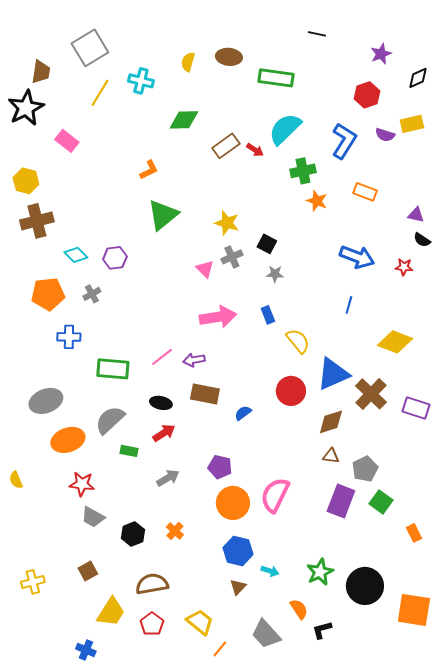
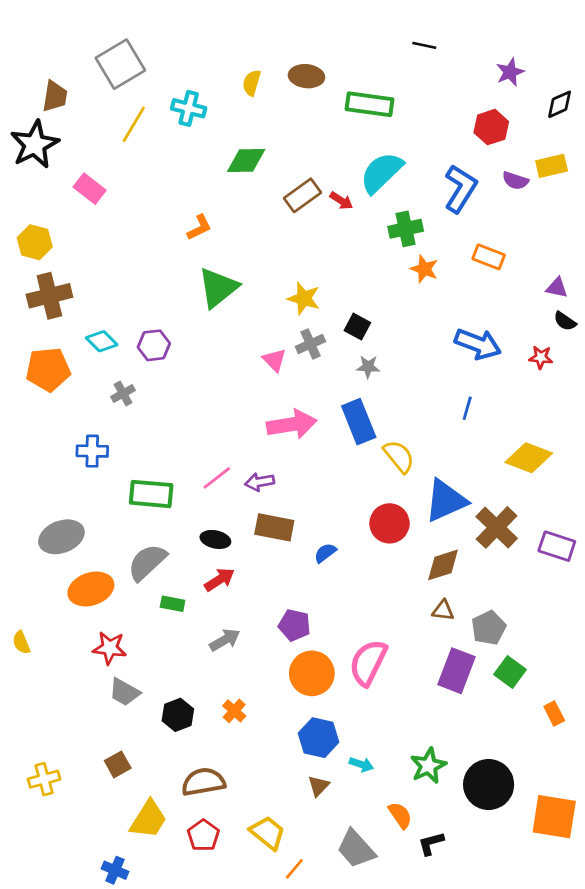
orange pentagon: (48, 294) -> (48, 369), moved
blue rectangle: (268, 315) -> (359, 422), size x1.8

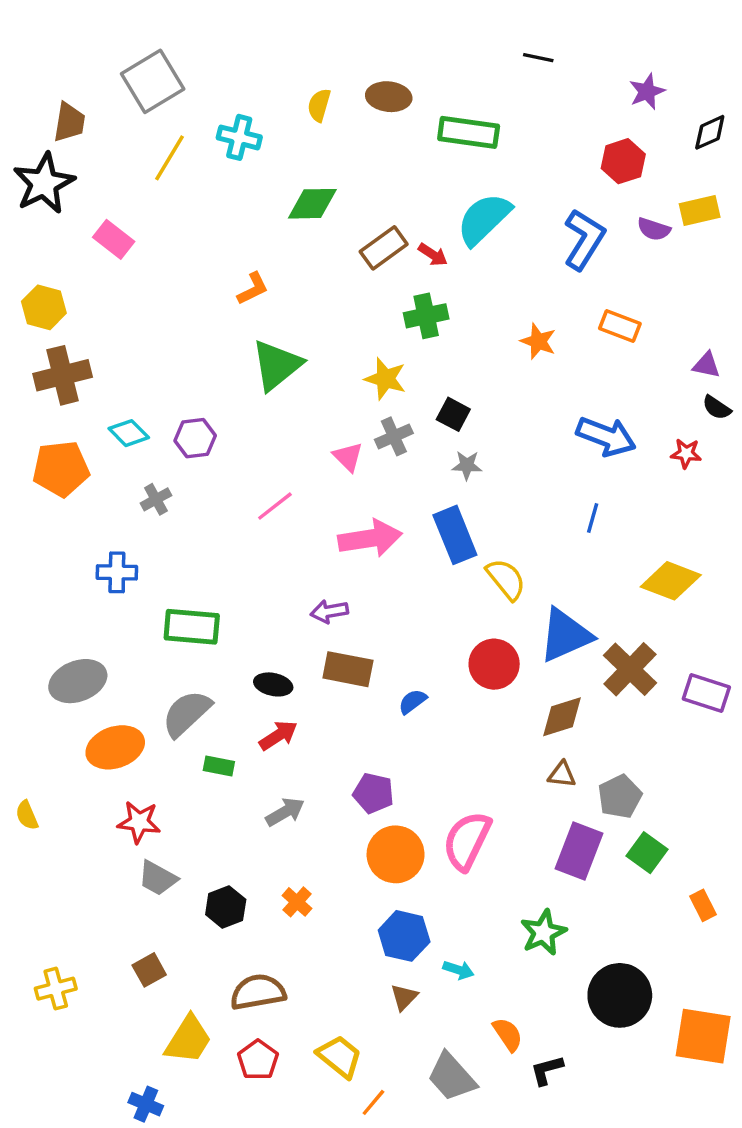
green cross: (406, 229) -> (426, 316), moved
pink line: (217, 478) -> (275, 506), moved
green star: (428, 766) -> (543, 933), moved

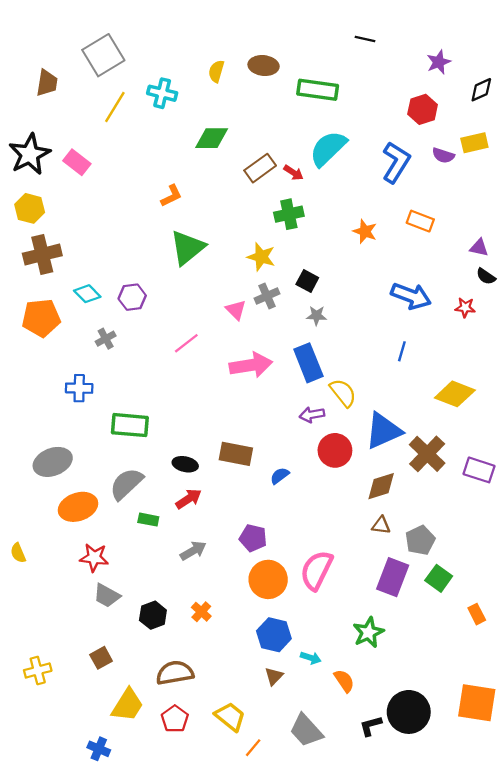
black star: (44, 183) -> (30, 154), moved
purple arrow: (329, 611) -> (312, 415), moved
black circle: (620, 995) -> (409, 712), moved
orange semicircle: (508, 1034) -> (344, 681), moved

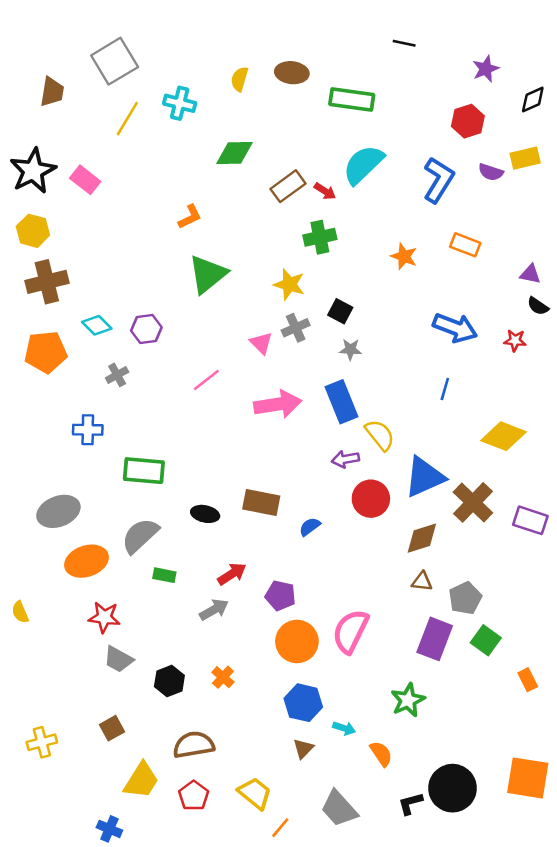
red arrow: (189, 499) -> (232, 574), moved

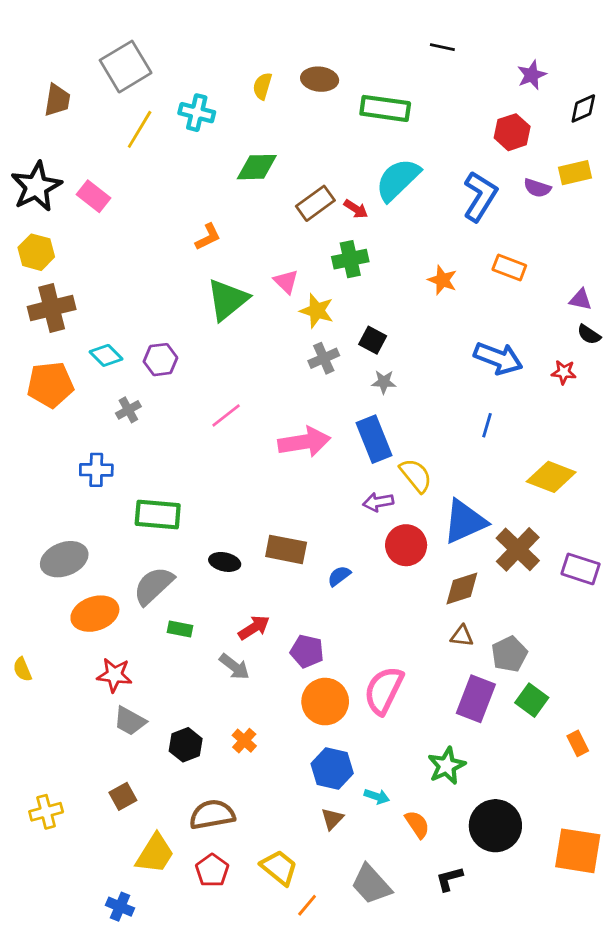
pink triangle: (261, 343) -> (286, 281), moved
gray arrow: (214, 610) -> (234, 667), turned 68
black circle: (453, 788) -> (495, 826), moved

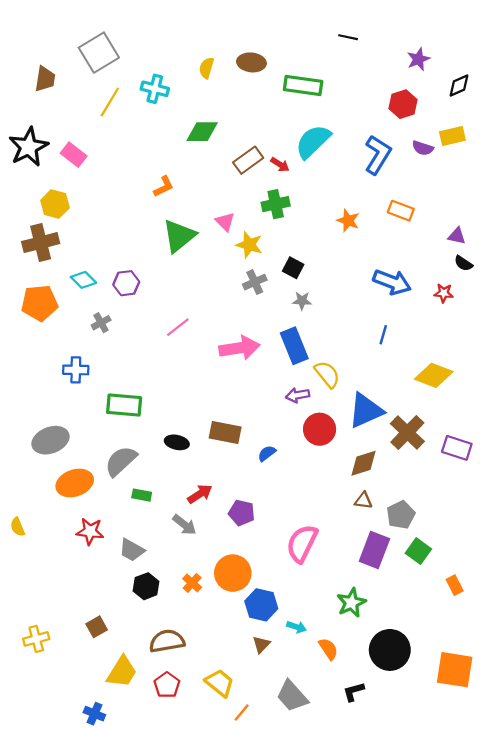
yellow hexagon: (36, 252) -> (55, 204), moved
orange circle: (325, 702) -> (233, 573), moved
gray trapezoid: (130, 721) -> (132, 550), moved

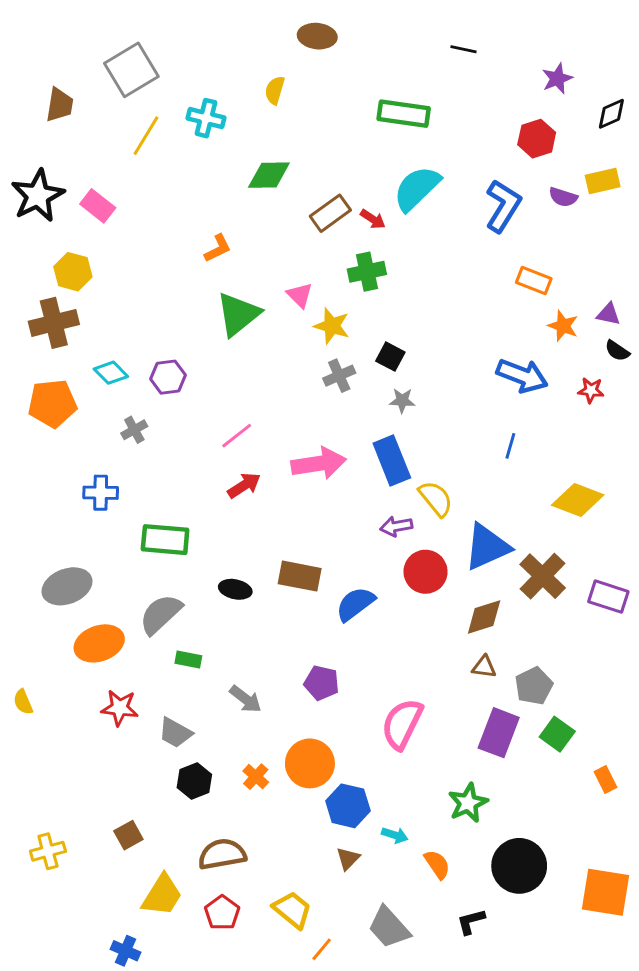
brown ellipse: (251, 62) -> (317, 36), moved
orange star: (348, 221) -> (563, 326), moved
blue semicircle: (267, 453) -> (355, 604), size x1.6
red arrow: (200, 494) -> (244, 485), moved

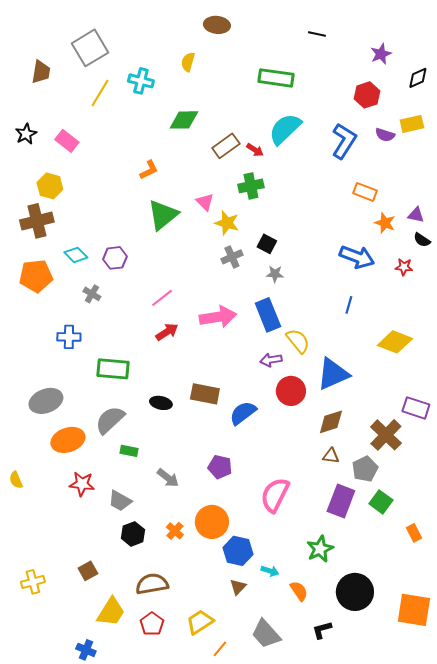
black star: (38, 196) -> (26, 134), size x0.6
gray cross: (134, 430) -> (92, 294), turned -30
brown cross: (543, 576) -> (386, 435), moved
yellow trapezoid: (292, 910) -> (200, 622), turned -72

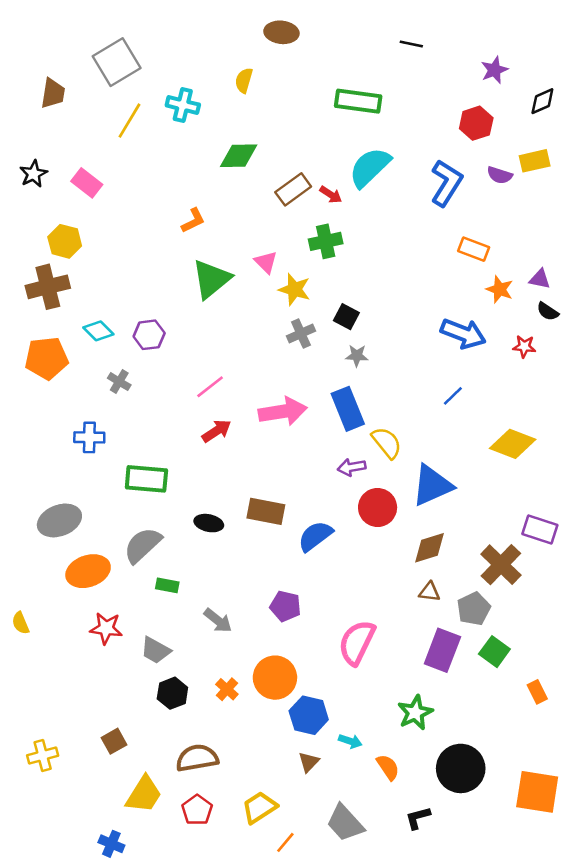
blue line: (349, 305) -> (453, 396), turned 30

